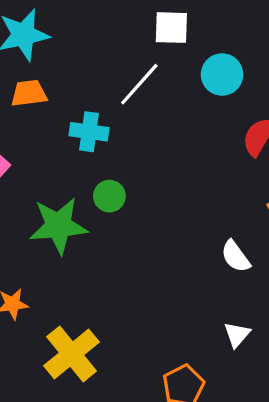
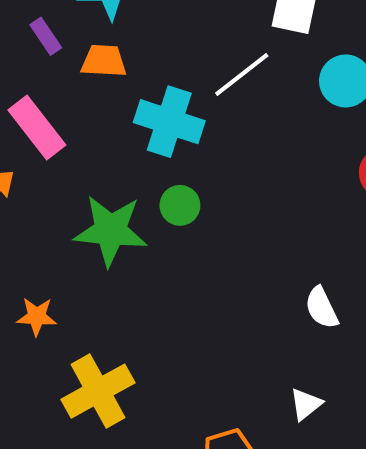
cyan cross: (89, 132) -> (169, 122), size x1.4

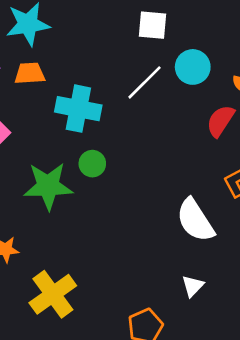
white line: (242, 74) -> (145, 82), moved
white semicircle: (322, 308) -> (195, 220), size x1.6

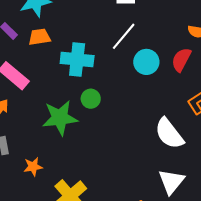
cyan circle: (193, 67) -> (146, 62), moved
white triangle: (193, 286) -> (171, 182), size x1.6

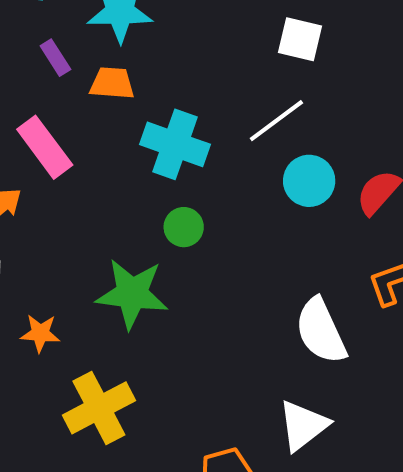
green star: (60, 118) -> (132, 294), moved

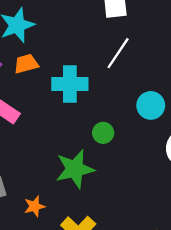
cyan circle: (309, 181) -> (151, 105), moved
green circle: (184, 227) -> (103, 133), moved

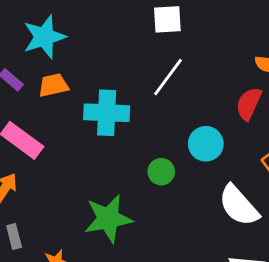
green circle: (103, 133) -> (161, 172), moved

